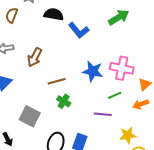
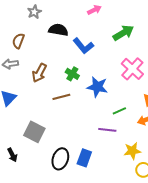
brown semicircle: (12, 15) -> (18, 41), moved
pink cross: (122, 68) -> (132, 69), moved, turned 30
green cross: (64, 101) -> (72, 74), moved

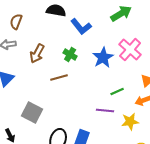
blue star: (97, 87) -> (103, 58), moved, turned 30
yellow star: (132, 151) -> (130, 122), moved

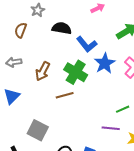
brown semicircle: (16, 22) -> (21, 30), moved
green cross: (70, 55) -> (76, 72), size x1.6
blue star: (103, 58) -> (105, 63), moved

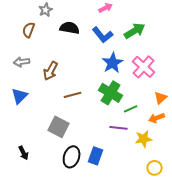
blue L-shape: (87, 44) -> (103, 35), moved
green cross: (76, 72) -> (111, 93), moved
gray square: (38, 130) -> (59, 127), moved

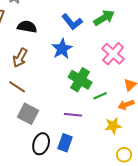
black semicircle: (70, 28) -> (27, 27), moved
blue star: (113, 63) -> (62, 49), moved
brown line: (73, 95) -> (17, 87), moved, turned 48
purple line: (119, 128) -> (73, 115), moved

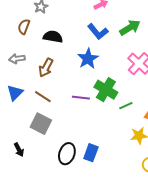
gray square: (28, 114) -> (41, 124), moved
purple line: (73, 115) -> (81, 98), moved

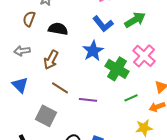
green cross: (106, 90) -> (117, 69), moved
blue triangle: (15, 93) -> (20, 85), turned -30
brown line: (43, 97) -> (60, 88), moved
purple line: (81, 98) -> (88, 100), moved

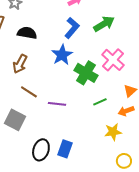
blue L-shape: (103, 24) -> (72, 28), turned -100

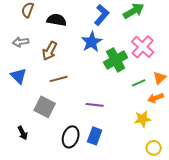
green cross: (86, 73) -> (116, 60), turned 30
brown line: (29, 92) -> (59, 79), turned -48
green line: (100, 102) -> (139, 83), moved
purple line: (57, 104) -> (95, 105), moved

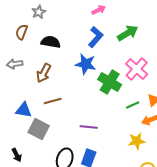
blue star: (92, 42) -> (86, 64), turned -30
green cross: (116, 60) -> (110, 82), turned -30
blue triangle: (19, 76) -> (24, 110), moved, turned -36

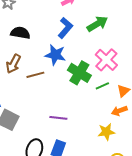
brown line: (53, 101) -> (35, 75), moved
green line: (133, 105) -> (102, 86), moved

